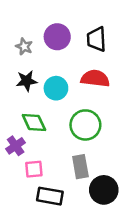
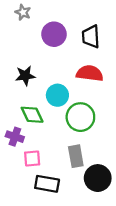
gray star: (24, 47) -> (23, 12), moved
cyan circle: (56, 88) -> (57, 95), moved
purple cross: (16, 146) -> (15, 137), turned -36

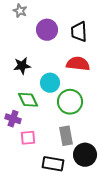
black rectangle: (47, 184) -> (53, 164), moved

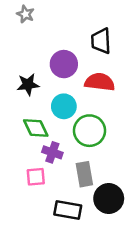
purple circle: (47, 30) -> (64, 64), moved
purple cross: (13, 119) -> (52, 152), moved

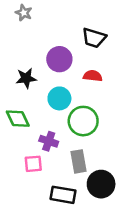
black trapezoid: (101, 41) -> (94, 38), turned -70
red semicircle: (100, 82) -> (93, 76), size x0.7
green diamond: (36, 128) -> (18, 119), moved

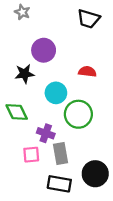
black trapezoid: (94, 38) -> (88, 19), moved
purple circle: (59, 59) -> (44, 50), moved
gray rectangle: (78, 161) -> (60, 153), moved

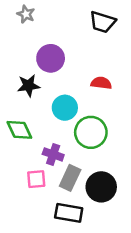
gray rectangle: (60, 153) -> (70, 178), turned 35
black circle: (95, 174) -> (101, 187), moved

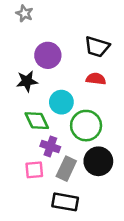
black trapezoid: (103, 22) -> (97, 47), moved
green diamond: (19, 130) -> (37, 121), moved
black circle: (101, 187) -> (98, 161), moved

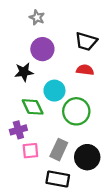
gray star: (24, 13) -> (37, 17), moved
purple cross: (50, 146) -> (18, 130), moved, turned -35
black circle: (98, 161) -> (87, 157), moved

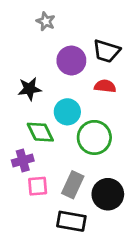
purple circle: (42, 49) -> (71, 61), moved

